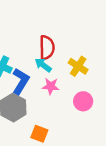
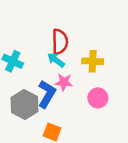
yellow cross: (78, 66) -> (93, 61), turned -30
blue L-shape: (21, 81) -> (47, 94), moved

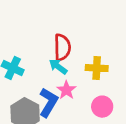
pink star: (64, 82) -> (66, 90), turned 30

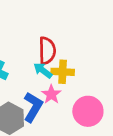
yellow cross: (97, 68) -> (63, 72), moved
pink circle: (102, 107) -> (88, 111), size x1.4

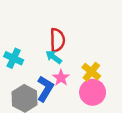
yellow cross: (63, 72) -> (91, 72), moved, turned 36

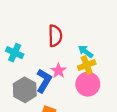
cyan arrow: (54, 57) -> (86, 52), moved
yellow cross: (91, 72) -> (87, 65), turned 30

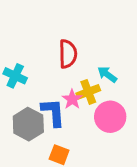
yellow cross: (87, 65) -> (88, 92), moved
blue L-shape: (44, 81) -> (53, 112), turned -35

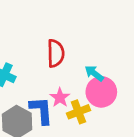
yellow cross: (88, 92) -> (78, 112), moved
pink circle: (110, 117) -> (101, 92), moved

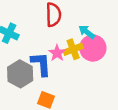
yellow cross: (78, 112) -> (73, 49), moved

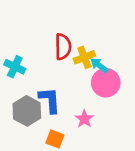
yellow cross: (73, 49) -> (84, 57), moved
pink star: (57, 53) -> (84, 119), moved

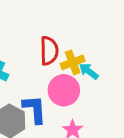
pink circle: (106, 83) -> (64, 90), moved

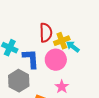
blue L-shape: (35, 109) -> (31, 59), moved

